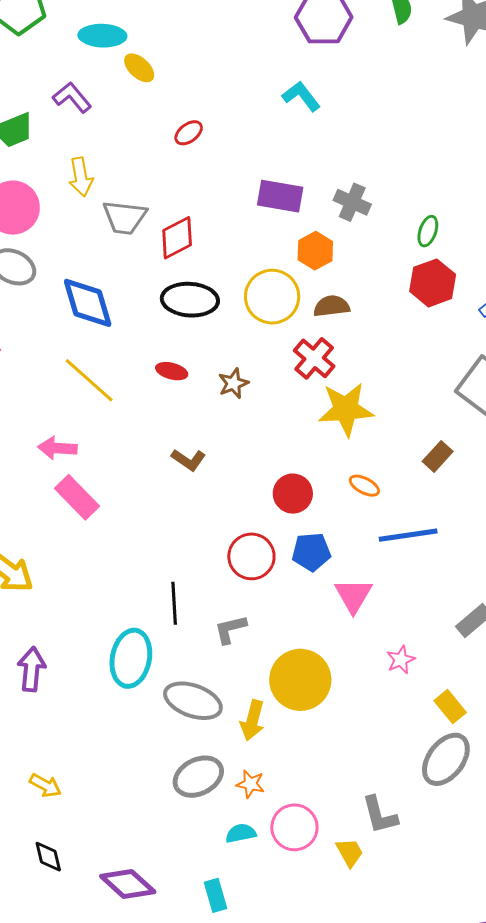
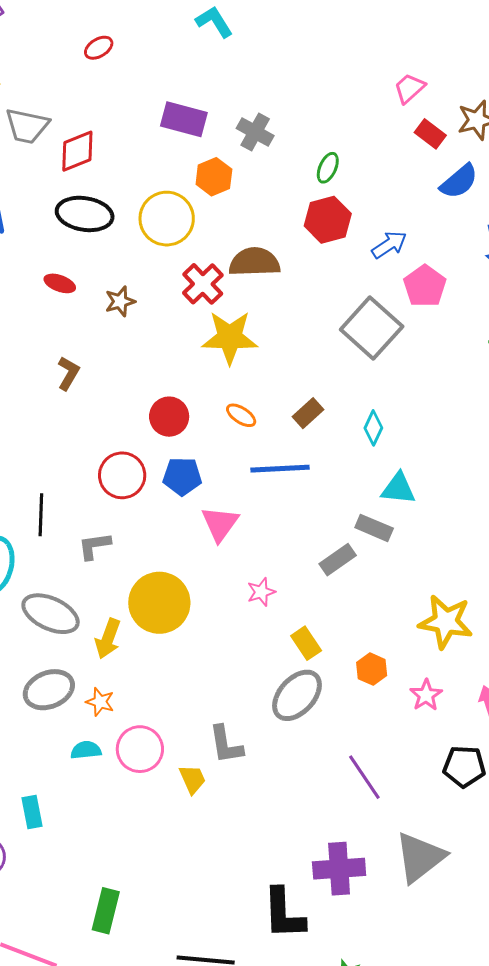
brown semicircle: (331, 306) -> (254, 262), moved, size x1.4
brown rectangle: (438, 456) -> (308, 413), moved
brown L-shape: (188, 460) -> (68, 373), turned -100
cyan rectangle: (215, 895) -> (32, 812), moved

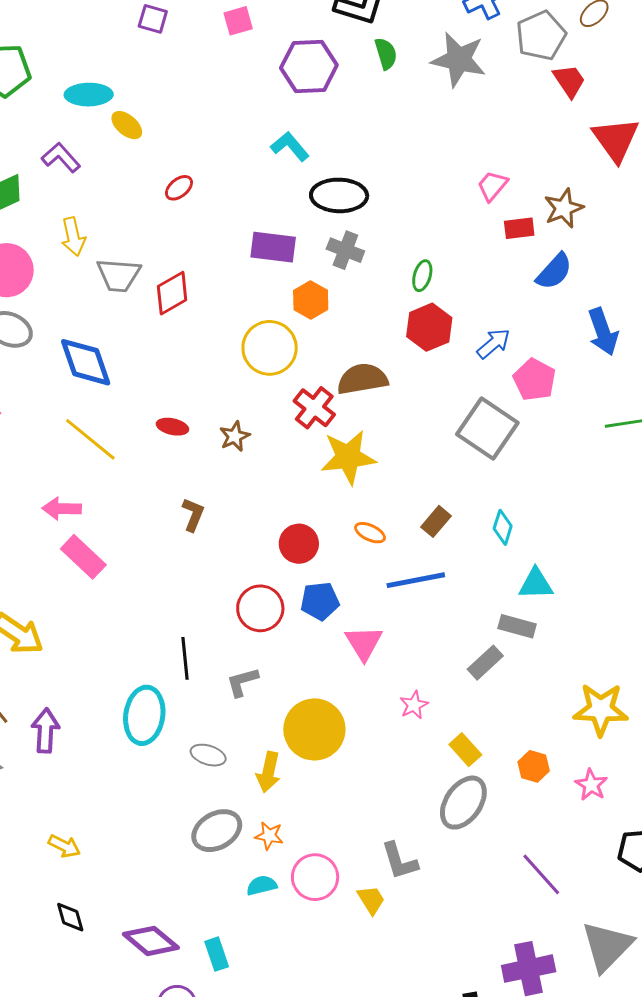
red rectangle: (430, 134) -> (519, 228), turned -36
black ellipse: (85, 214) -> (339, 195), moved
gray ellipse: (51, 614) -> (208, 755), size x0.6

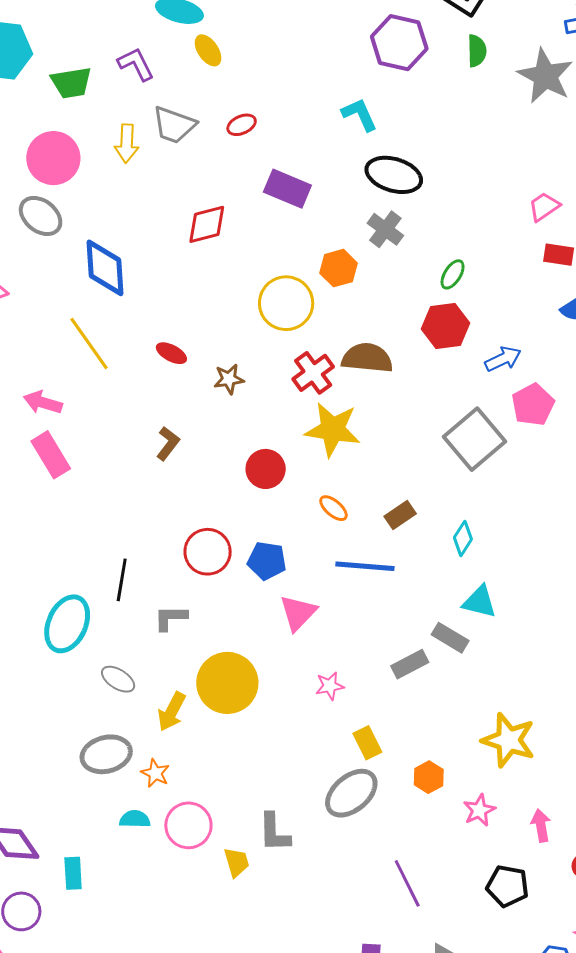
purple rectangle: (273, 247) -> (287, 189), moved
gray trapezoid: (119, 275) -> (174, 125), moved
red circle: (299, 544) -> (266, 469), moved

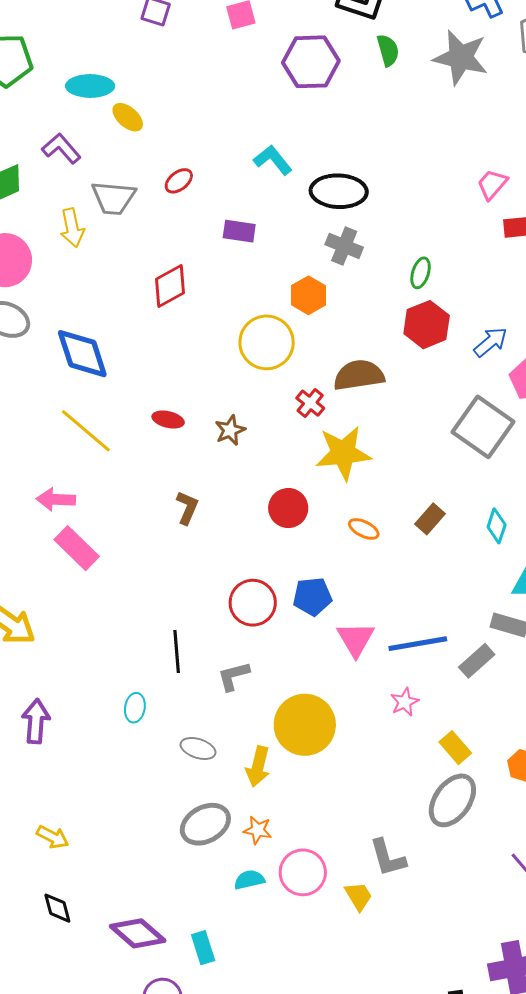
cyan L-shape: (360, 114) -> (273, 160), moved
purple rectangle: (287, 189) -> (239, 231), size x0.7
red cross: (313, 373) -> (310, 403), size x0.7
blue line: (365, 566) -> (418, 644), moved
cyan ellipse: (67, 624) -> (135, 708), size x0.5

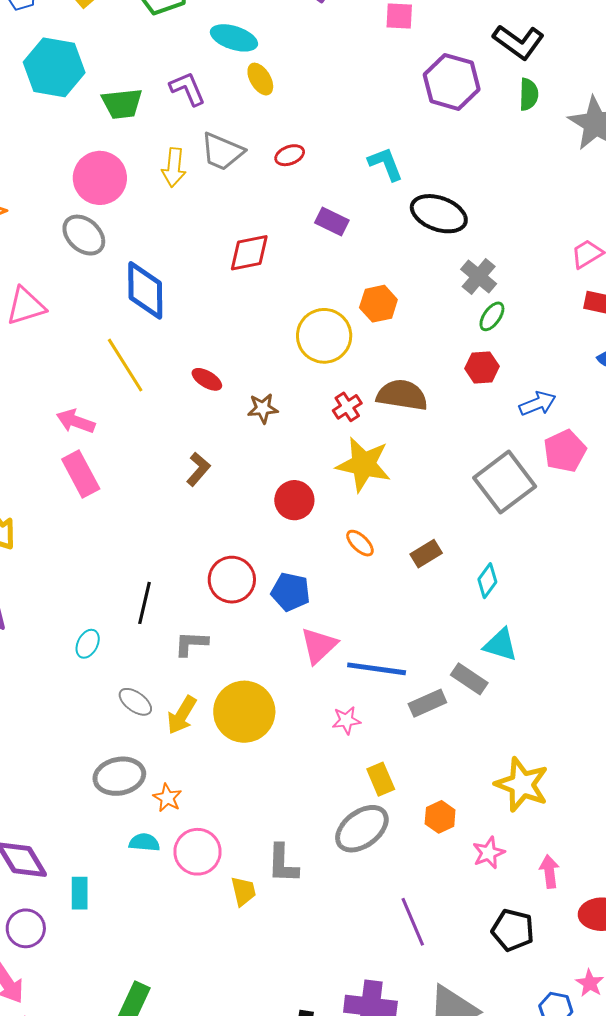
gray cross: (344, 246) -> (479, 277), moved
red hexagon: (427, 325) -> (482, 367), size x0.7
yellow arrow: (258, 767) -> (182, 715), moved

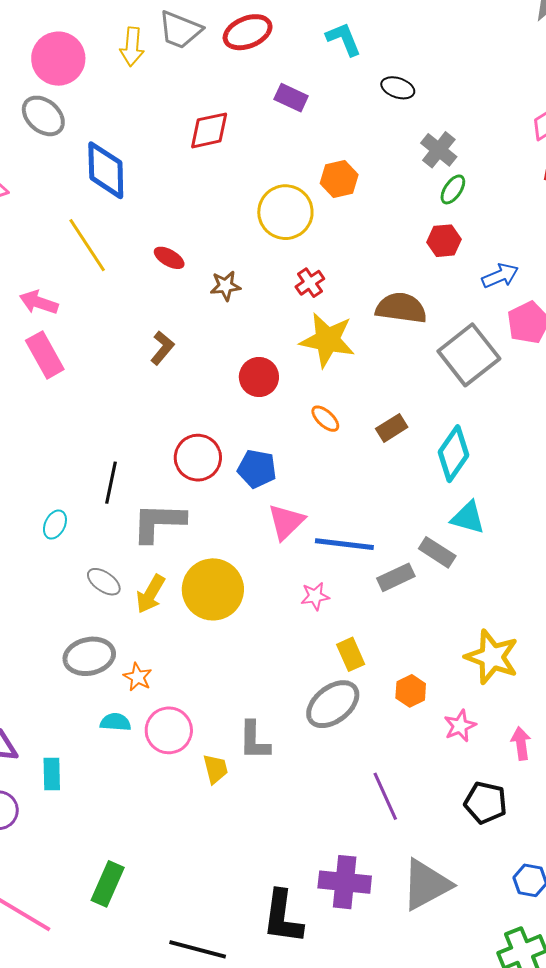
red ellipse: (290, 155) -> (248, 32), size x1.6
black ellipse: (439, 214) -> (398, 88), size x0.6
brown semicircle: (402, 395) -> (401, 308), moved
cyan diamond: (487, 581) -> (453, 454), size x1.6
gray L-shape: (191, 644) -> (159, 522), size x1.6

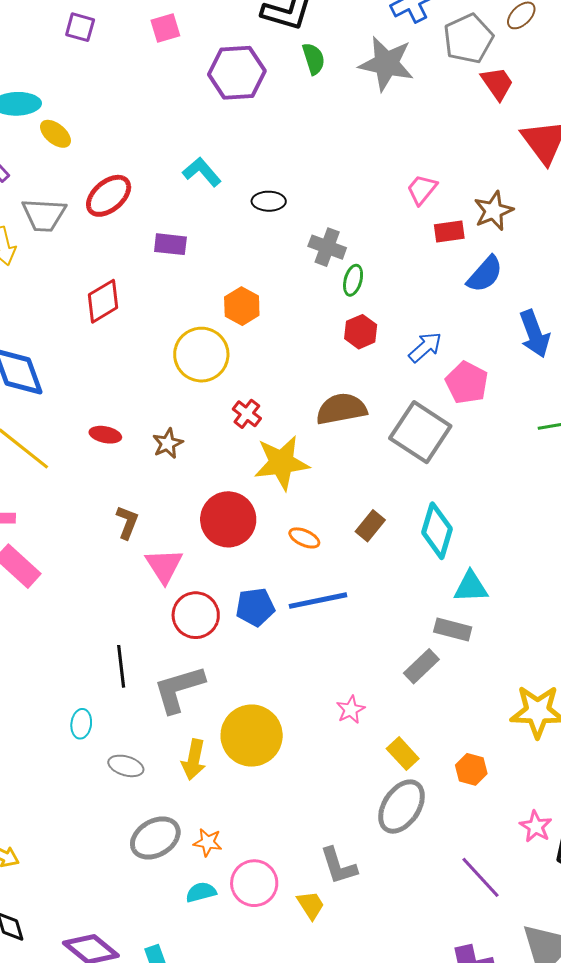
red circle: (259, 377) -> (228, 519), size x1.4
pink triangle: (286, 522) -> (164, 566), moved
blue line: (344, 544) -> (318, 601), moved
gray ellipse: (104, 582) -> (126, 766), moved
pink star: (460, 726) -> (536, 826), moved

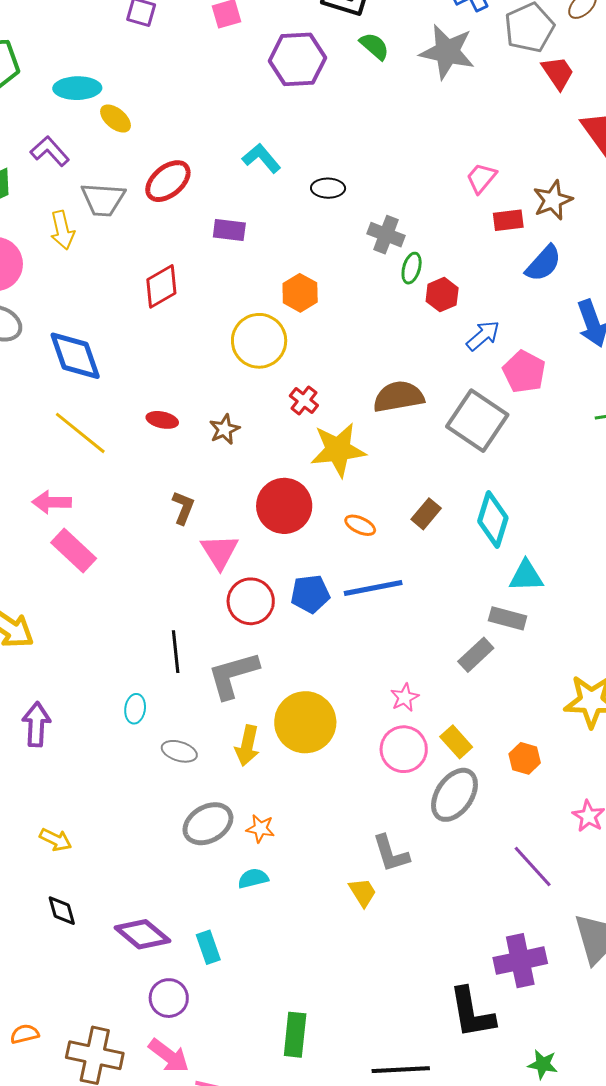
green semicircle: (314, 59) -> (374, 46), turned -32
red hexagon: (361, 332) -> (442, 295), moved
pink circle: (254, 883) -> (404, 749), moved

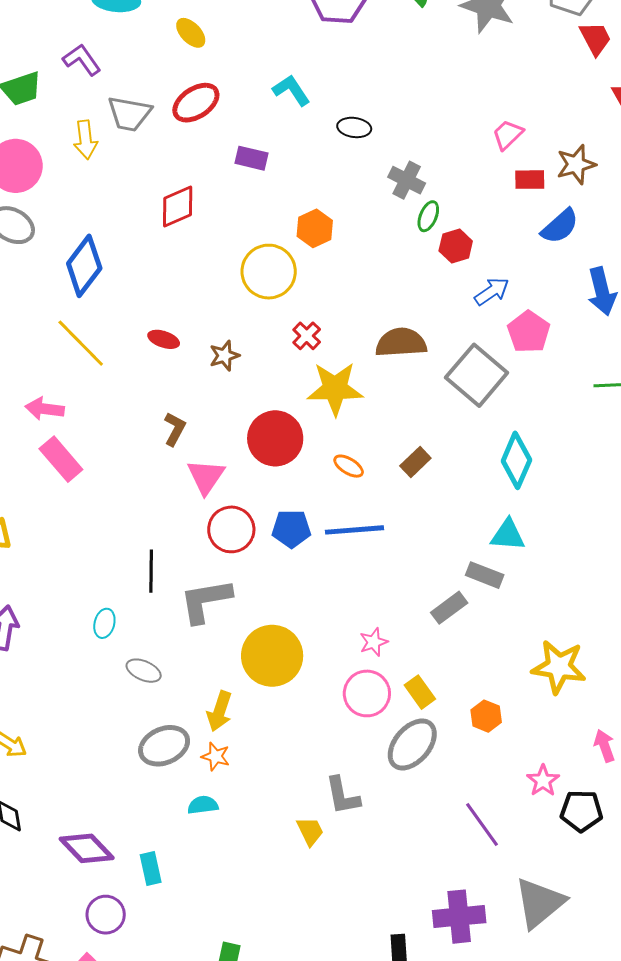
yellow ellipse: (116, 119) -> (191, 33), moved
blue diamond: (75, 356) -> (84, 266), turned 50
cyan diamond: (493, 519) -> (516, 460), moved
yellow arrow: (247, 746) -> (220, 711), moved

